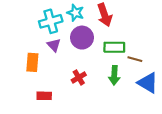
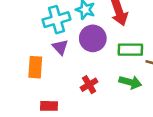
green arrow: (114, 75) -> (130, 82), turned -78

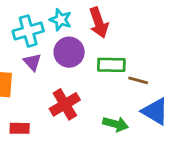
green arrow: (130, 82) -> (116, 124), moved
red cross: (89, 85) -> (65, 104), size x1.5

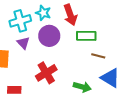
green rectangle: (111, 65) -> (86, 36), moved

